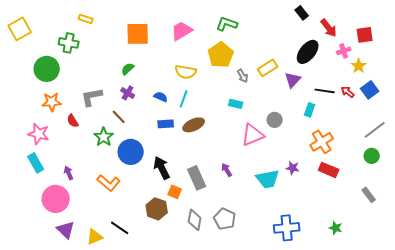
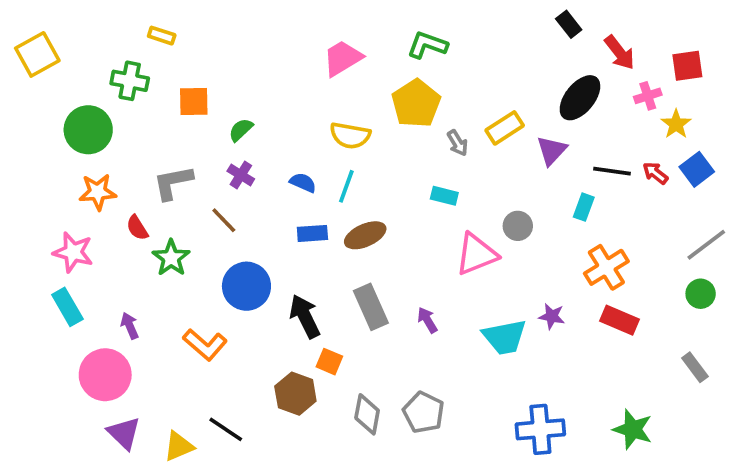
orange square: (138, 34) -> (194, 102), moved, size x0.7
green star: (104, 137) -> (171, 258), moved
gray rectangle: (197, 178) -> (371, 307), moved
green star: (336, 228) -> (633, 429), size x1.5

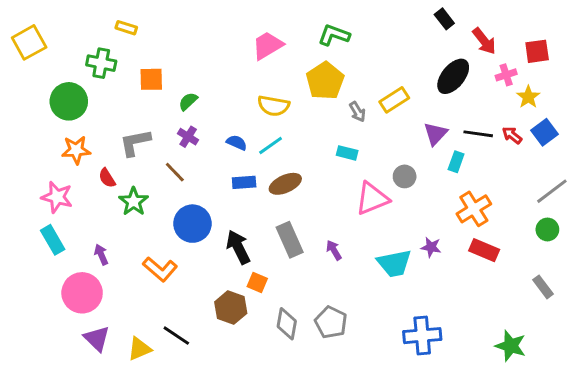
purple triangle: (552, 151) -> (435, 134), moved
cyan line: (346, 186) -> (271, 146), turned 35
green star: (633, 429) -> (511, 346), moved

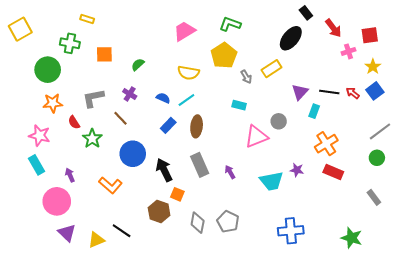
black ellipse: (453, 76) -> (291, 38), moved
yellow star: (528, 97) -> (373, 67), moved
green semicircle: (188, 101) -> (138, 65), moved
blue rectangle: (244, 182) -> (168, 125), turned -42
brown ellipse: (285, 184) -> (197, 126), turned -60

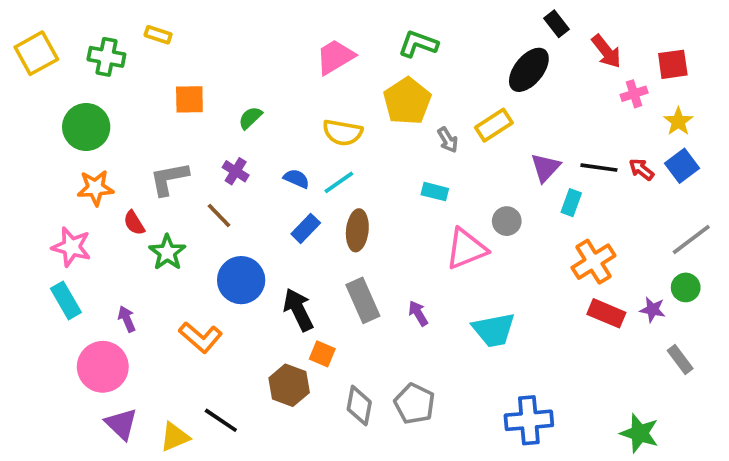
green cross: (70, 43) -> (106, 57), moved
purple star: (297, 170) -> (652, 310), moved

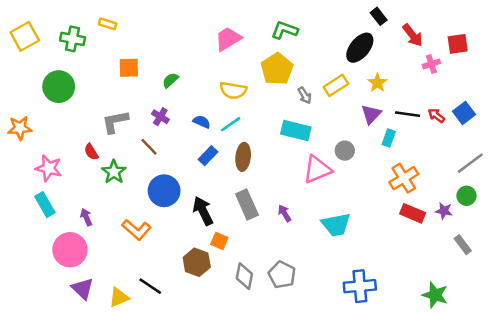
yellow star: (678, 121) -> (377, 83), moved
orange star: (95, 188) -> (20, 128), moved
cyan rectangle: (435, 192) -> (296, 131), size x1.6

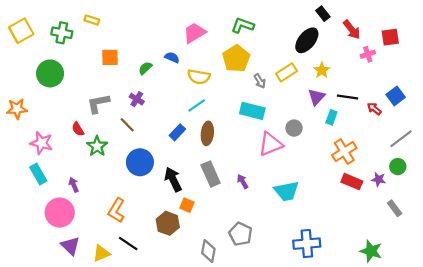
red arrow: (436, 115) -> (374, 109), moved
blue semicircle: (202, 122) -> (172, 57), moved
orange L-shape: (136, 230) -> (116, 210), moved, turned 80
gray diamond: (244, 276) -> (208, 251), moved

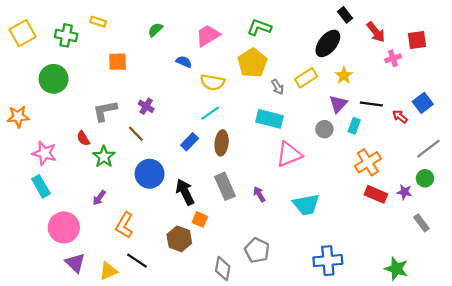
green semicircle: (145, 68) -> (155, 30), moved
gray circle: (294, 128) -> (324, 129), moved
purple arrow: (74, 185) -> (99, 198), moved, turned -120

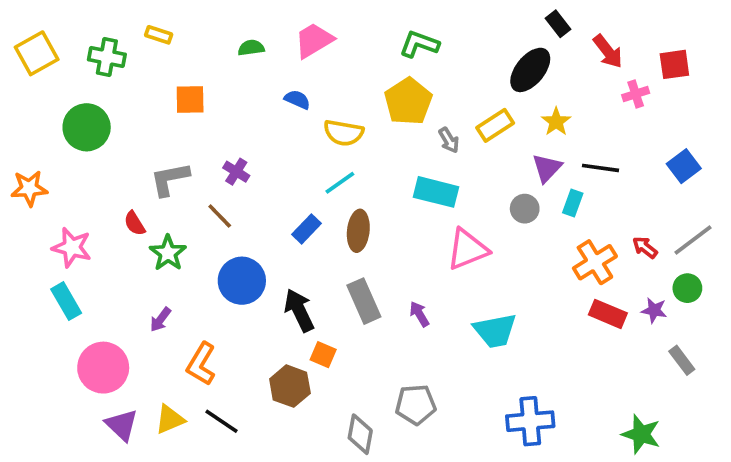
green semicircle: (155, 30) -> (251, 48), turned 35
pink trapezoid: (208, 35) -> (314, 40), moved
red arrow: (400, 117) -> (645, 247), moved
gray pentagon: (257, 250) -> (416, 405), turned -30
yellow triangle: (108, 271) -> (170, 419), moved

